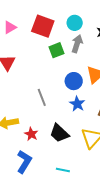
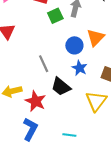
black trapezoid: (59, 133) -> (61, 87), moved
red star: (31, 134) -> (36, 101), size x1.5

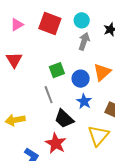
green square: (55, 16) -> (57, 70), moved
red star: (36, 101) -> (56, 143), moved

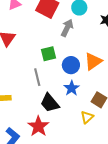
gray arrow: (84, 41) -> (67, 28), moved
yellow triangle: (98, 136) -> (87, 117), moved, size x0.6

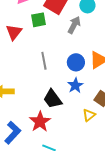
green square: (49, 54) -> (38, 20), moved
gray line: (37, 77) -> (44, 61), moved

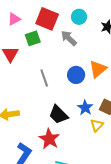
gray arrow: (74, 25) -> (69, 38), turned -66
blue star: (75, 85) -> (85, 108), moved

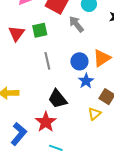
green square: (33, 38) -> (40, 30), moved
blue star: (85, 108) -> (86, 81), moved

